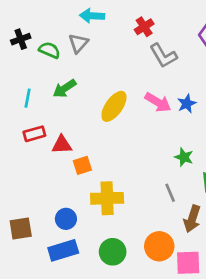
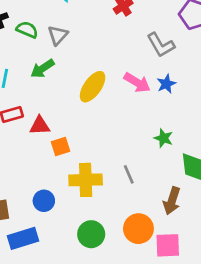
gray triangle: (78, 43) -> (58, 35), moved
gray L-shape: (163, 56) -> (161, 45), moved
gray line: (170, 193) -> (129, 174), moved
blue rectangle: (63, 250) -> (23, 238), moved

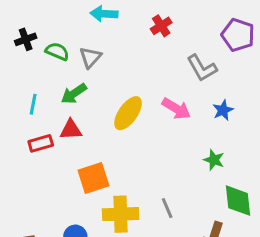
blue star: (166, 84) -> (223, 110), moved
red triangle: (40, 126) -> (71, 130), moved
green star: (164, 138) -> (214, 160), moved
orange square: (61, 147) -> (93, 178), size x1.5

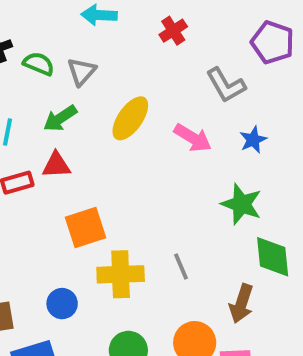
yellow ellipse: (128, 113) -> (130, 118), moved
green star: (214, 160) -> (241, 204), size x1.5

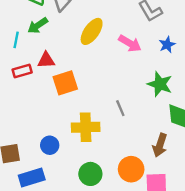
green arrow: (60, 118) -> (38, 25), moved
orange square: (85, 228) -> (65, 83), moved
gray line: (181, 267) -> (120, 108), moved

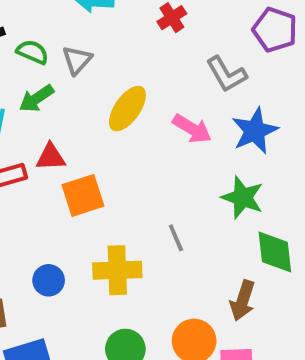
blue star: (167, 45) -> (255, 131), size x1.6
blue circle: (50, 145) -> (49, 280), moved

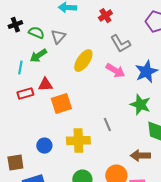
gray L-shape: (226, 74) -> (120, 44), moved
brown arrow: (243, 301) -> (140, 156), turned 72

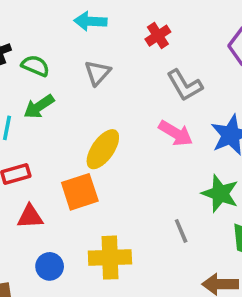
gray triangle: (58, 37) -> (98, 73), moved
yellow ellipse: (83, 61) -> (103, 149), moved
red triangle: (45, 85) -> (30, 217), moved
gray line: (107, 125) -> (181, 231), moved

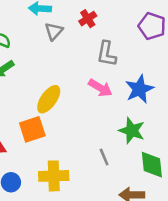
gray triangle: (98, 73) -> (54, 31), moved
gray L-shape: (185, 85) -> (107, 54), turned 40

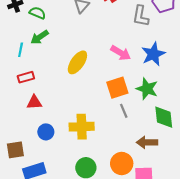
gray L-shape: (107, 54) -> (141, 16), moved
orange square: (32, 129) -> (117, 88), moved

